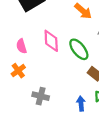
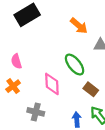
pink diamond: (51, 41) -> (52, 84), moved

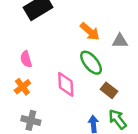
orange arrow: (79, 26) -> (90, 31), moved
gray cross: (36, 112) -> (31, 120), moved

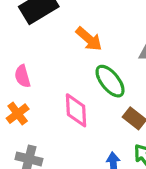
orange arrow: (90, 31) -> (89, 39), moved

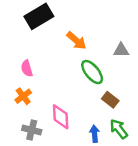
pink diamond: (76, 110) -> (61, 117), moved

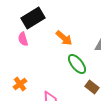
pink semicircle: (27, 68) -> (23, 39), moved

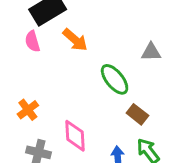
orange arrow: (64, 38) -> (75, 40), moved

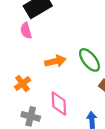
orange arrow: (75, 40) -> (55, 61), moved, turned -54

